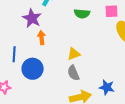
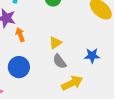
blue star: (107, 87) -> (92, 56), moved

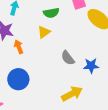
yellow triangle: (55, 43) -> (44, 32), moved
gray semicircle: (60, 61) -> (68, 58), moved

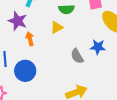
blue star: (91, 66) -> (98, 47), moved

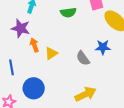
yellow triangle: (57, 27) -> (51, 53), moved
blue circle: (25, 71) -> (34, 88), moved

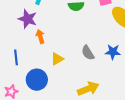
blue star: (103, 47) -> (113, 52), moved
yellow triangle: (51, 53) -> (57, 59), moved

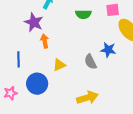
blue star: (113, 52) -> (108, 50), moved

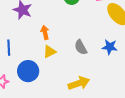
orange arrow: (45, 41) -> (45, 32), moved
blue star: (108, 50) -> (110, 47), moved

